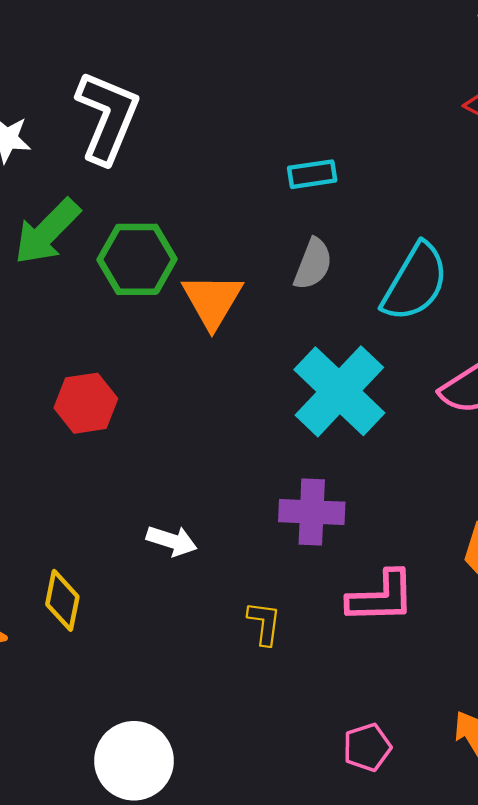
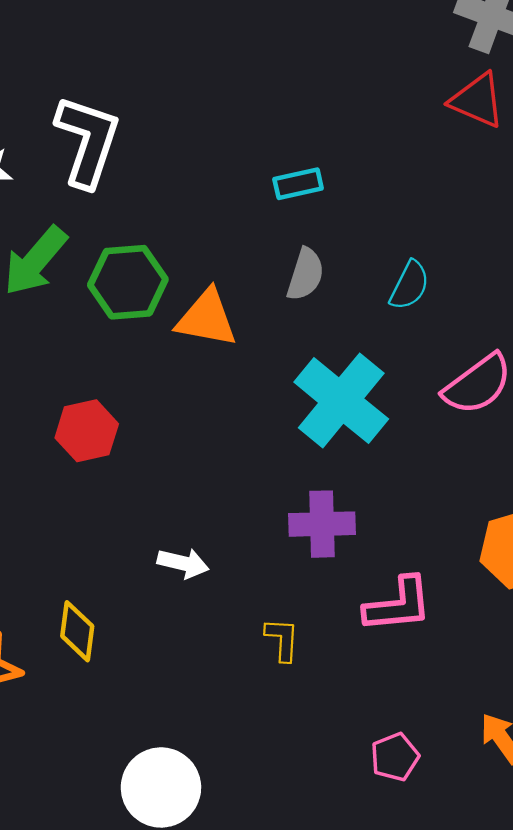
cyan semicircle: (415, 282) -> (410, 285), size x0.6
orange triangle: (212, 301) -> (207, 318), turned -46

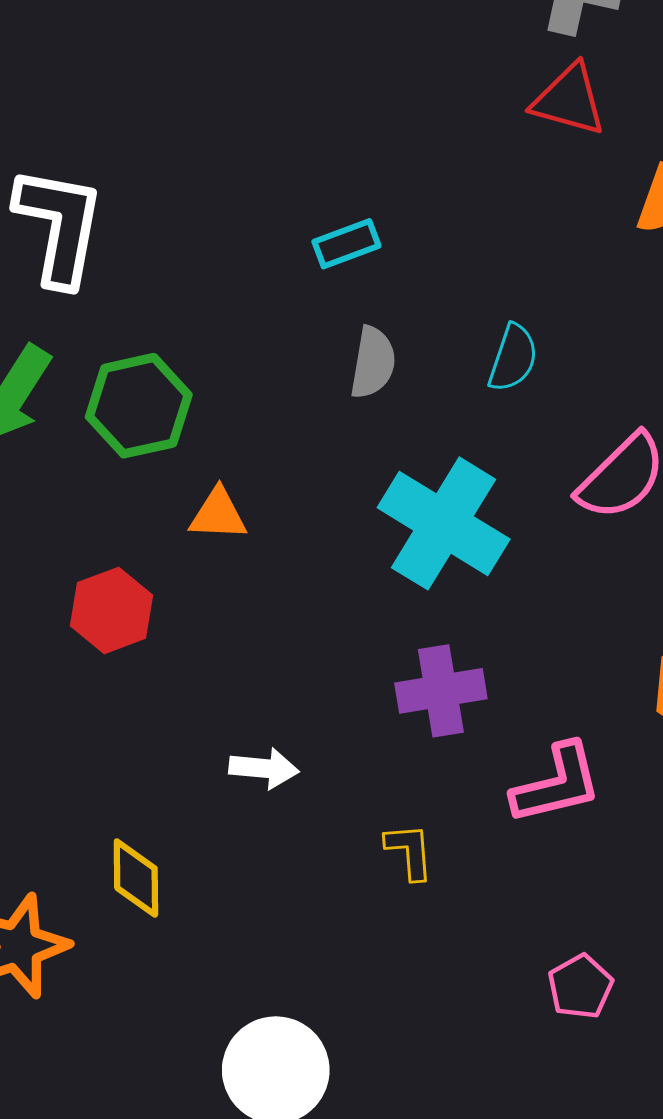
orange triangle: (207, 318) -> (218, 514), moved, size x0.7

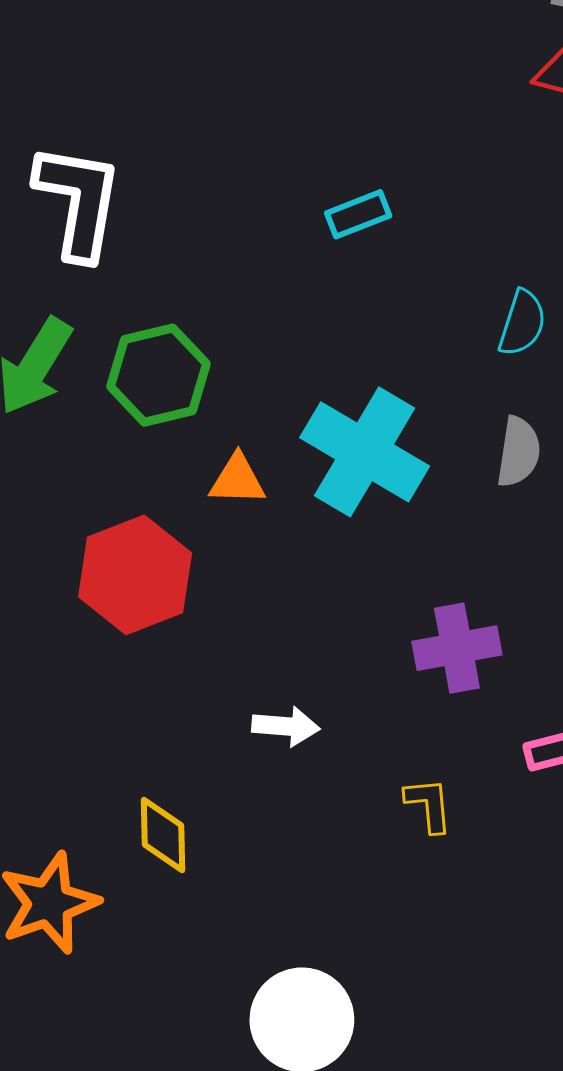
gray semicircle: (373, 363) -> (519, 452), moved
cyan cross: (444, 523) -> (365, 452), moved
red hexagon: (112, 610) -> (135, 575), size x1.4

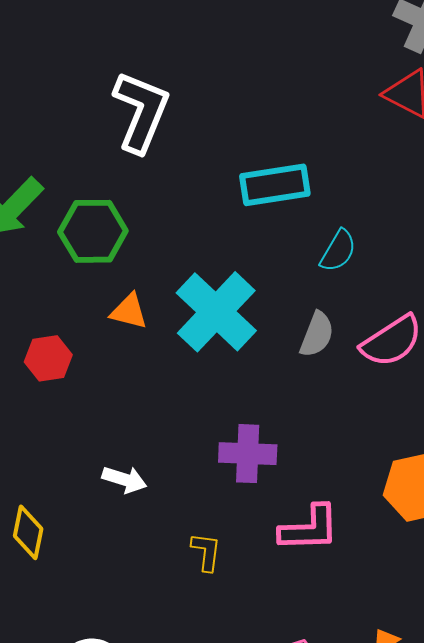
white L-shape: (78, 201) -> (141, 112), moved
cyan rectangle: (358, 214) -> (275, 185), moved, size x1.6
red hexagon: (135, 575) -> (48, 358), size x0.6

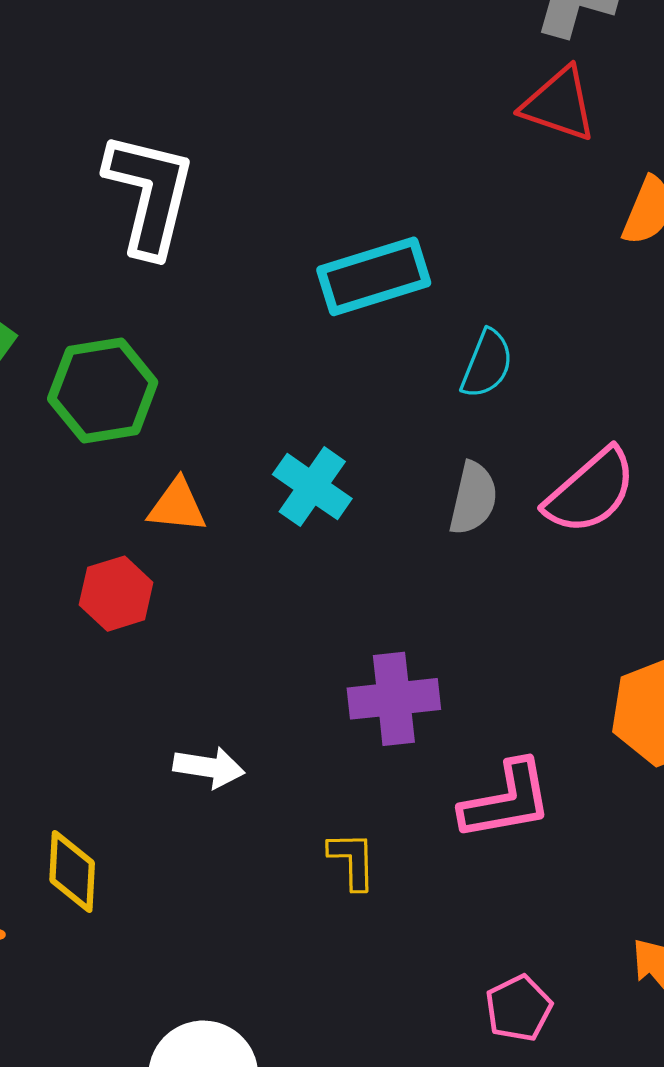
cyan cross: (216, 312) -> (312, 487), size x0.6
red hexagon: (48, 358) -> (116, 594), moved

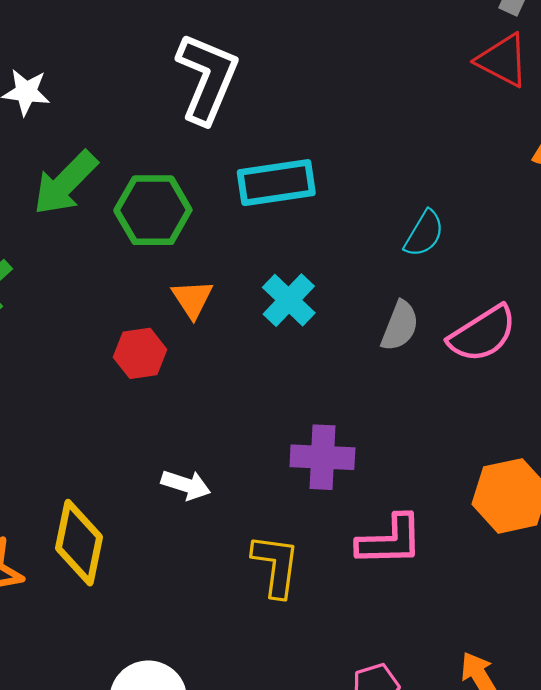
cyan rectangle: (374, 276) -> (276, 183), moved
orange triangle: (177, 506) -> (192, 299), turned 42
yellow L-shape: (352, 860) -> (276, 565), size x1.5
yellow diamond: (72, 872) -> (79, 543), size x1.4

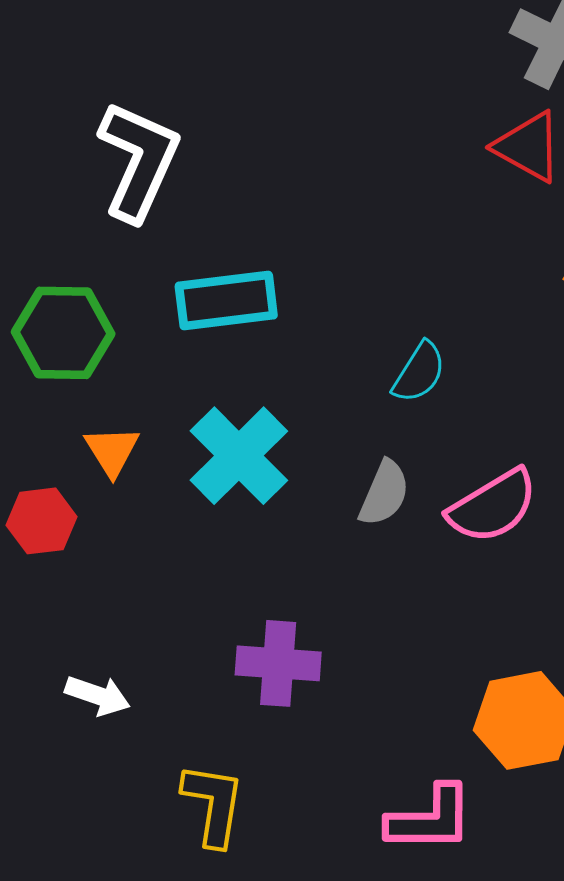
cyan cross: (289, 300) -> (239, 456), size x1.4
pink L-shape: (390, 540) -> (430, 819), moved

